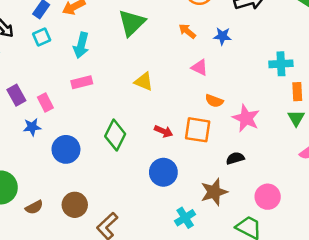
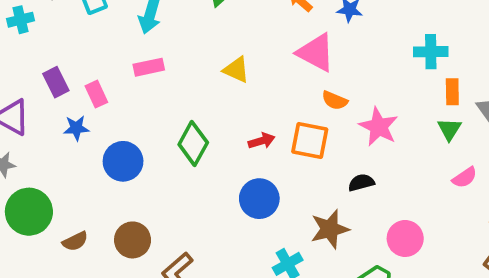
pink triangle: (200, 67) -> (316, 53), size x1.6
red arrow: (164, 131) -> (262, 141), turned -42

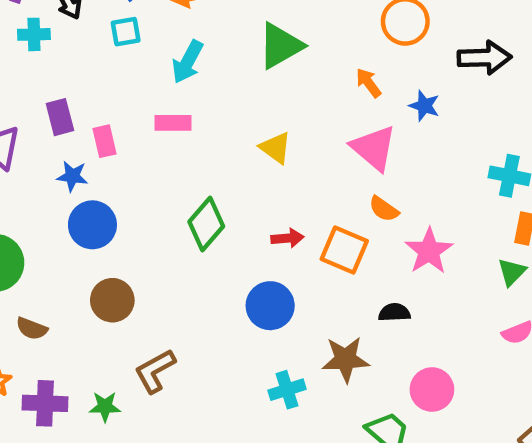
blue circle: (123, 161) -> (92, 225), moved
brown circle: (133, 240) -> (112, 300), moved
brown semicircle: (75, 241) -> (32, 329), moved, turned 35

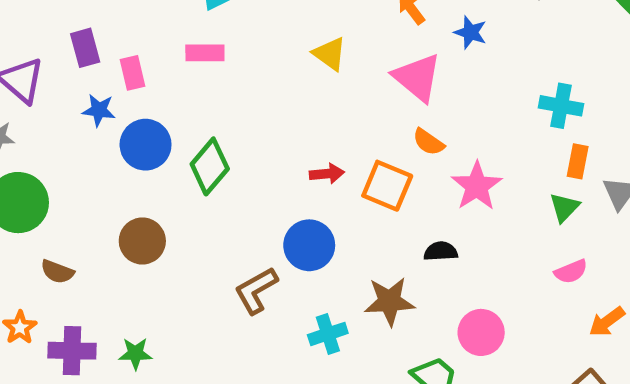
yellow triangle: (276, 148) -> (330, 54), moved
green diamond: (206, 224) -> (210, 166), moved
blue circle: (92, 225) -> (146, 145), moved
brown L-shape: (155, 371) -> (256, 290), moved

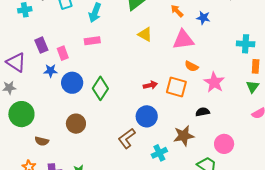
pink triangle: (417, 77) -> (183, 40), turned -40

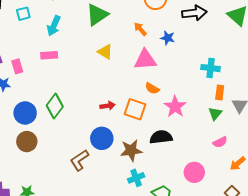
blue circle: (72, 83) -> (25, 113), moved
black semicircle: (203, 112) -> (161, 137), size x1.5
brown star: (184, 136) -> (131, 150), moved
pink circle: (224, 144) -> (194, 172), moved
cyan cross: (159, 153) -> (136, 178), moved

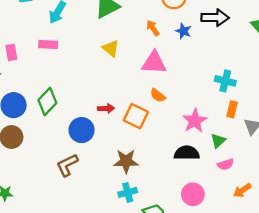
blue star: (168, 38) -> (183, 31), moved
pink star: (175, 107) -> (195, 121), moved
green triangle: (215, 114) -> (218, 141), moved
black semicircle: (161, 137) -> (187, 153), moved
blue circle: (102, 138) -> (82, 130), moved

